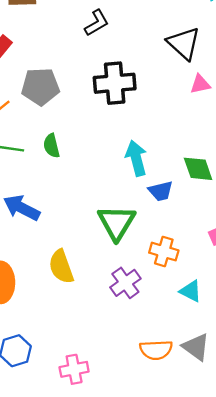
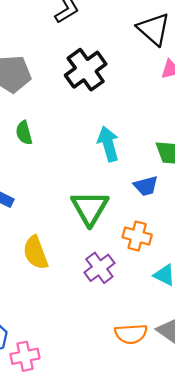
black cross: (115, 83) -> (86, 70), turned -30
blue trapezoid: (161, 191) -> (146, 186), moved
pink cross: (74, 369) -> (25, 356), moved

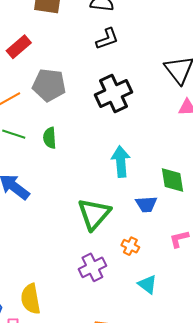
orange cross: (137, 236) -> (130, 246), size x0.7
yellow semicircle: (35, 253) -> (31, 299), moved

